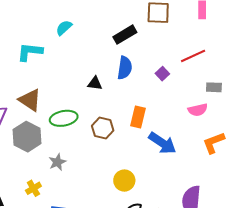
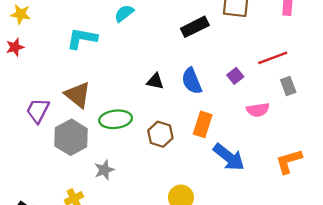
blue semicircle: (125, 68) -> (192, 81), moved, turned 145
gray rectangle: (214, 87) -> (288, 86), moved, turned 63
pink semicircle: (198, 110) -> (258, 110), moved

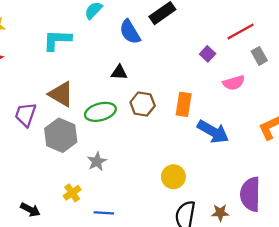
black triangle: (155, 81) -> (119, 72), moved
blue semicircle: (192, 81) -> (130, 32), moved
brown hexagon: (160, 134) -> (143, 104), moved

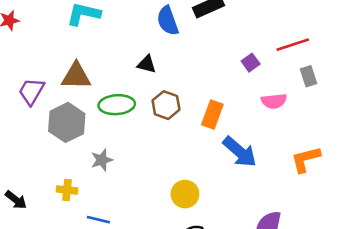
brown triangle: (61, 94) -> (76, 76), turned -40
yellow cross: (72, 193) -> (67, 190), turned 30

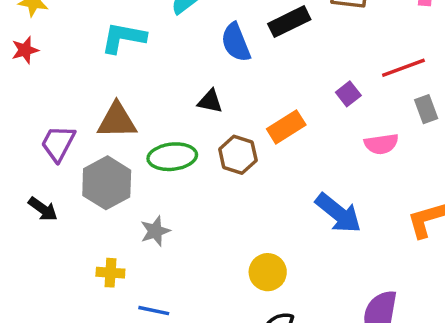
orange rectangle: (212, 115) -> (286, 127), moved, turned 40
black arrow: (16, 200) -> (43, 209), moved

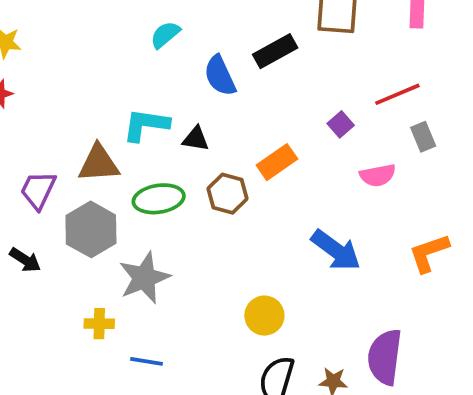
cyan L-shape: (123, 38) -> (146, 125), moved
gray star: (155, 231) -> (144, 278), size x1.6

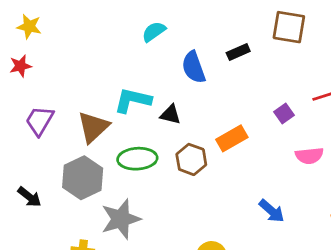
black rectangle: (275, 51) -> (238, 52), size x0.7
brown triangle: (99, 164) -> (93, 127), turned -44
purple trapezoid: (38, 190) -> (40, 121), moved
blue arrow: (336, 250) -> (272, 211), size x0.7

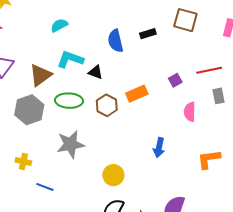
cyan semicircle: (154, 32) -> (59, 25), moved
pink semicircle: (309, 156) -> (190, 112), turned 90
blue arrow: (272, 211) -> (159, 148), turned 54
gray star: (121, 219) -> (71, 144), moved

